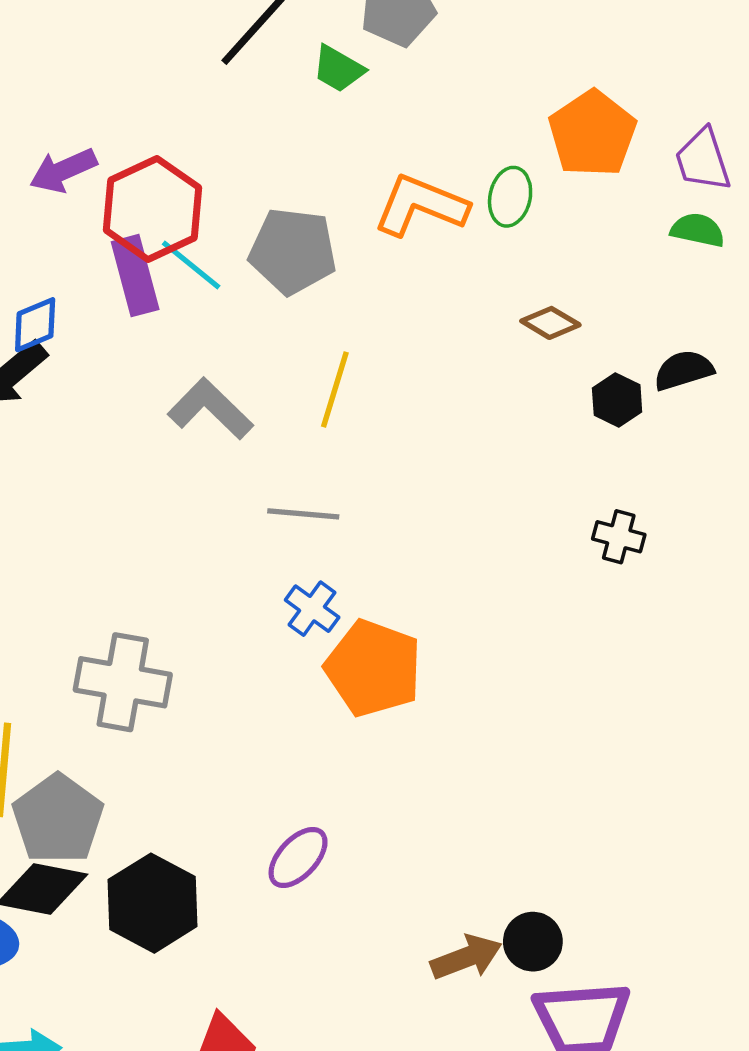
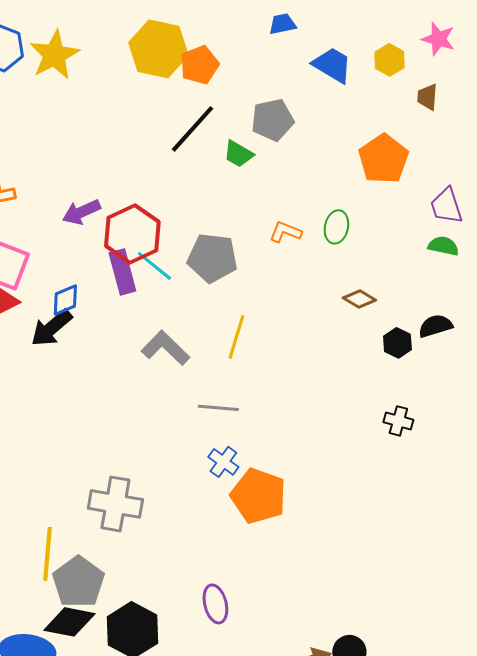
orange pentagon: (592, 134) -> (383, 159), moved
orange L-shape: (421, 205) -> (285, 232), size x0.6
purple ellipse: (298, 857) -> (215, 604), turned -57

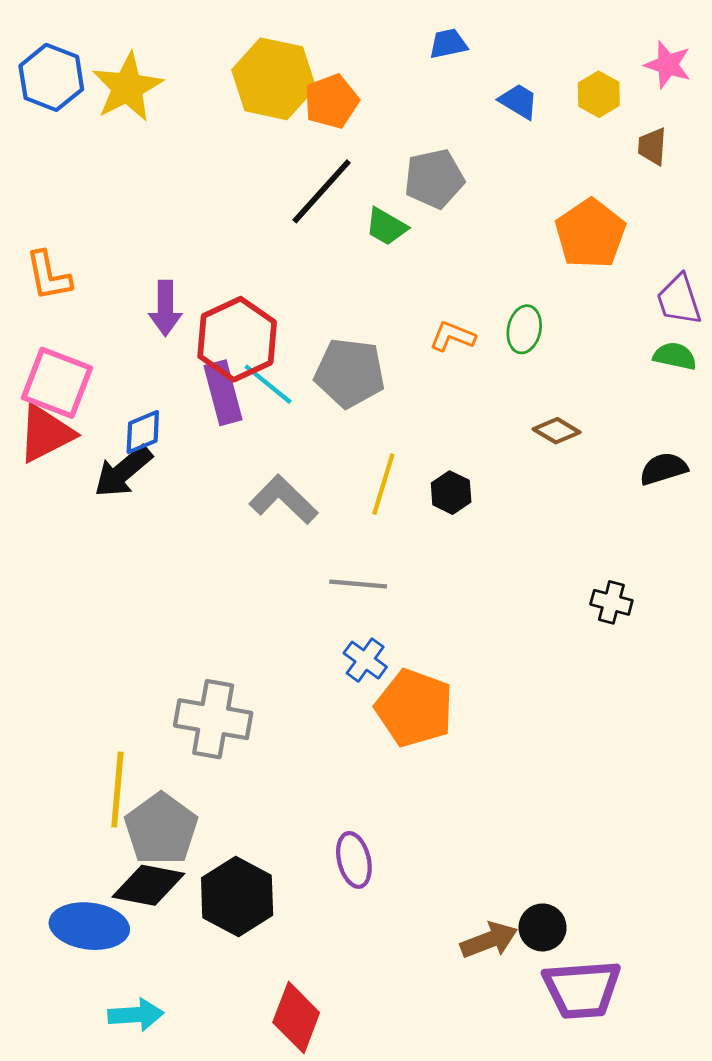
blue trapezoid: (332, 65) -> (519, 101), size x0.7
purple arrow: (81, 212) -> (165, 308), turned -66
black hexagon: (397, 343) -> (451, 493), moved

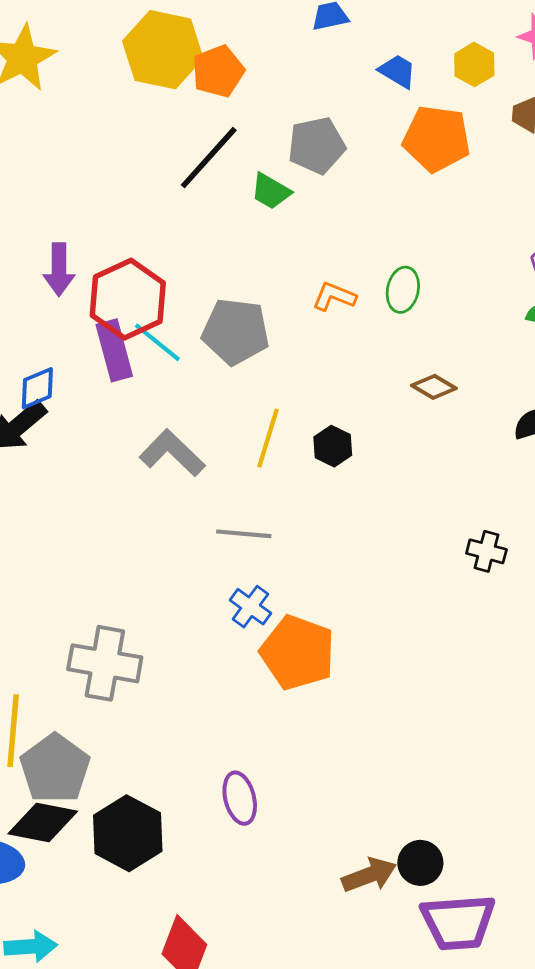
orange pentagon: (590, 234) -> (437, 139), moved, turned -30

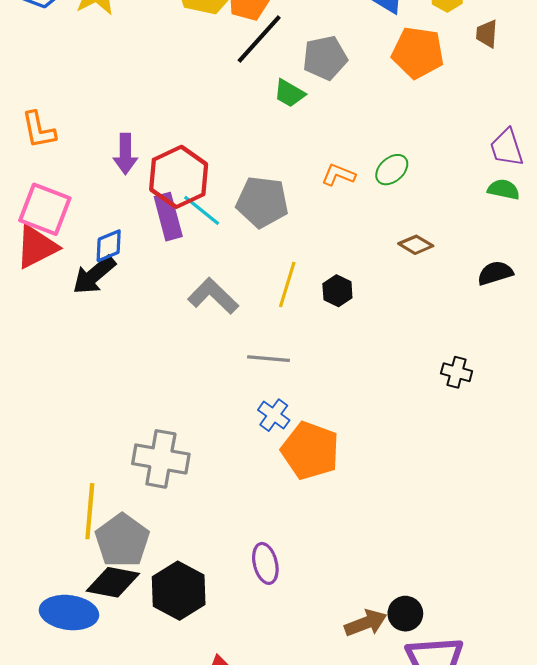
black line: (209, 158) -> (259, 39), moved
green ellipse: (403, 290) -> (392, 170), turned 36

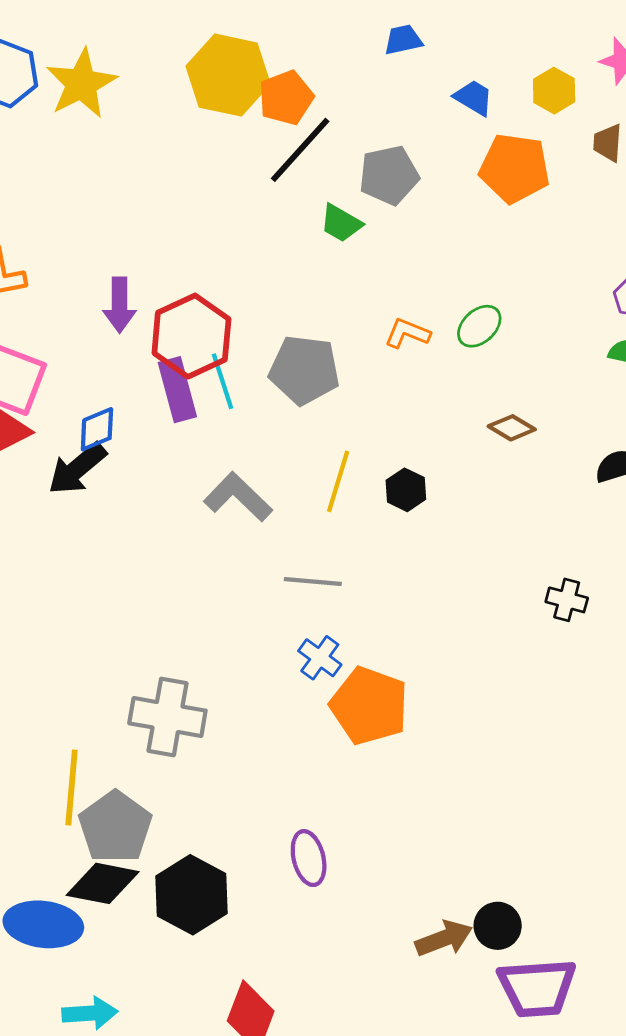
cyan line: (202, 210) -> (222, 381), turned 33

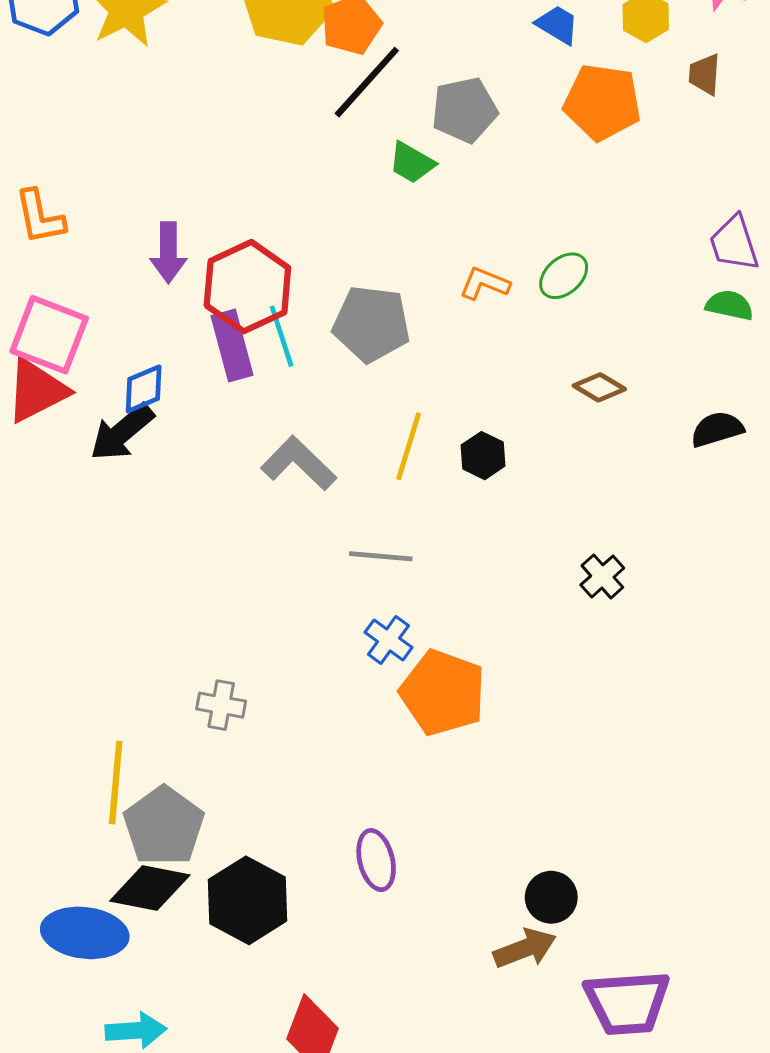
black cross: (567, 600) -> (602, 576), moved, turned 33
gray cross: (167, 717) -> (221, 705), size x0.6
black circle: (498, 926) -> (551, 897), moved

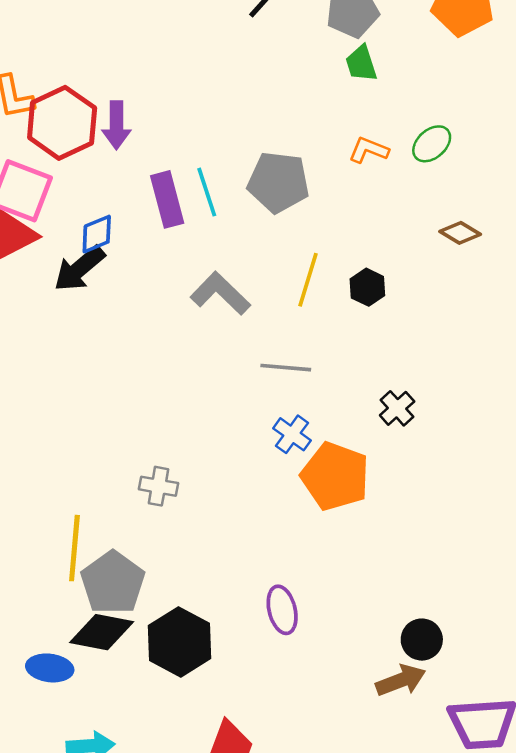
green trapezoid: (412, 163) -> (361, 63), moved, turned 42
red hexagon: (247, 287) -> (62, 123), moved
black cross: (602, 576) -> (397, 408), moved
blue ellipse: (85, 933) -> (50, 668), size x0.7

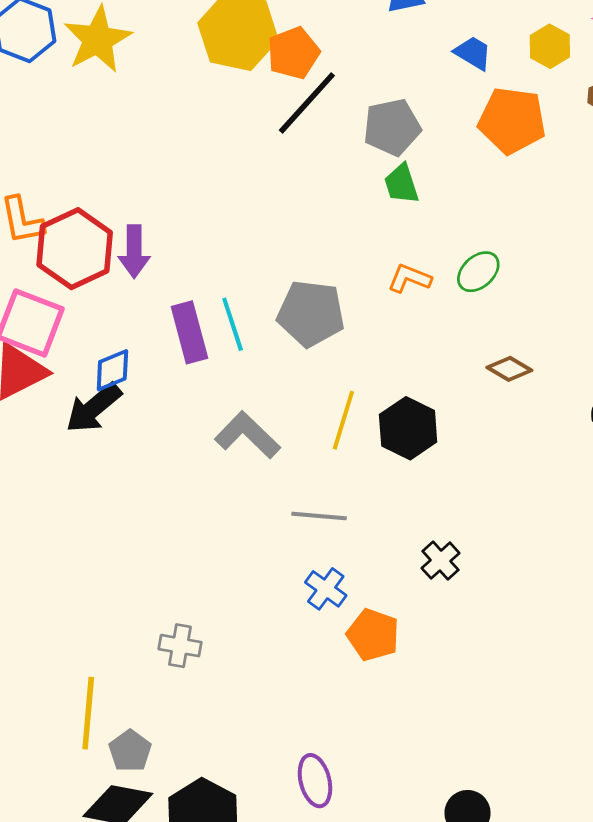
black hexagon: (367, 287) -> (408, 428), size x1.5
orange pentagon: (335, 476) -> (373, 635), size x0.7
gray pentagon: (113, 583) -> (130, 751), size x0.6

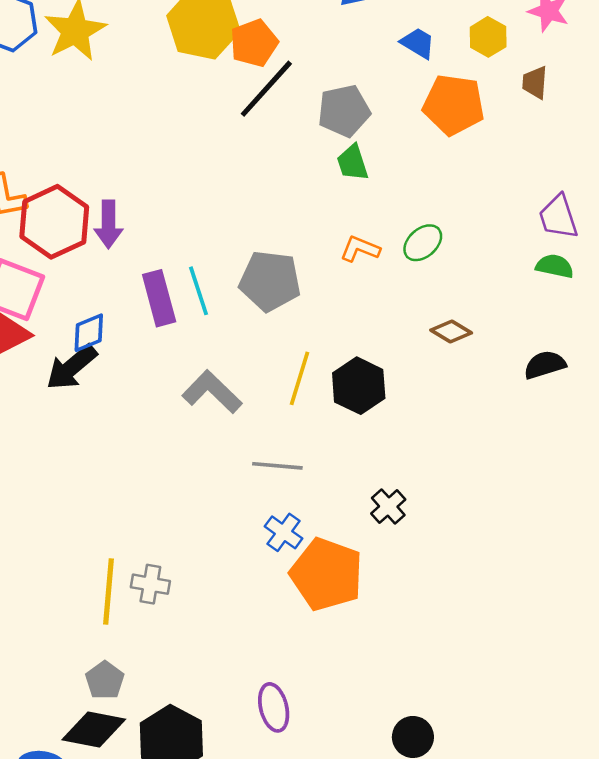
orange pentagon: (373, 635) -> (327, 574), size x1.5
yellow line: (88, 713) -> (108, 592), moved

